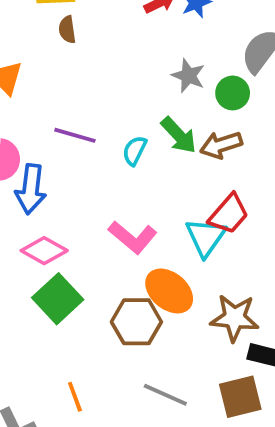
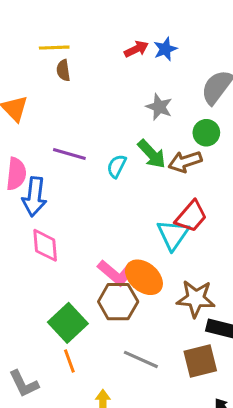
green circle: (233, 93) -> (206, 133), moved
pink L-shape: (133, 237) -> (117, 273), moved
pink diamond: (44, 251) -> (45, 245), turned 56
green square: (58, 299) -> (68, 323), moved

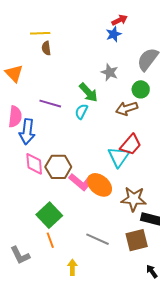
red arrow: (136, 49) -> (120, 20), moved
green arrow: (152, 154) -> (88, 92), moved
brown hexagon: (118, 302) -> (58, 167), moved

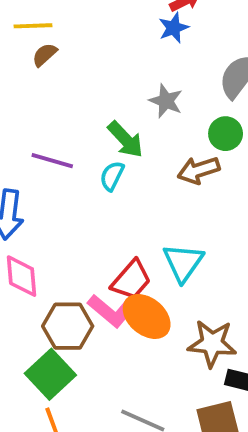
brown semicircle: (46, 48) -> (45, 55), turned 56
red trapezoid: (131, 145) -> (131, 280), moved
brown hexagon: (58, 167) -> (68, 326), moved

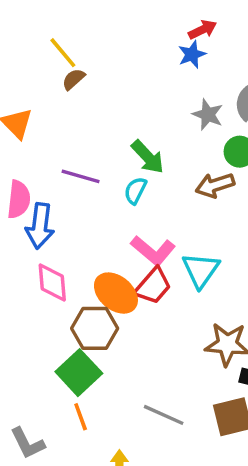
yellow line: (33, 26) -> (63, 53), turned 52
gray star: (166, 101) -> (208, 115), moved
pink L-shape: (112, 311) -> (153, 251), moved
orange ellipse: (147, 316) -> (116, 293), moved

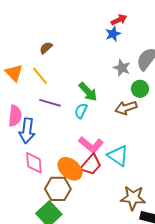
yellow line: (63, 53) -> (40, 76), moved
cyan triangle: (201, 270) -> (118, 156), turned -30

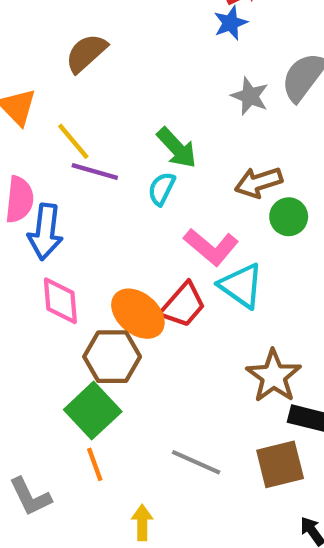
brown semicircle: (46, 48) -> (86, 53), size x1.5
yellow line: (40, 76) -> (73, 141), moved
green circle: (140, 89) -> (289, 217), moved
pink L-shape: (91, 145) -> (211, 247), moved
brown star: (133, 198) -> (274, 376), turned 30

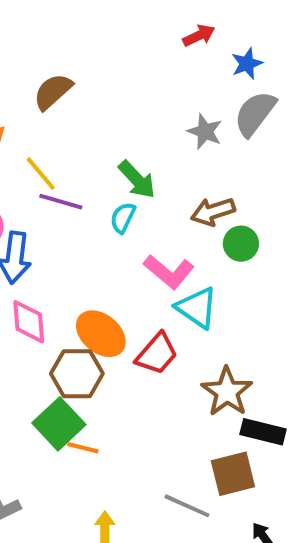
blue star: (231, 23) -> (247, 64), moved
red trapezoid: (183, 305) -> (157, 354), moved
gray line: (196, 462) -> (187, 506), moved
orange line: (95, 464) -> (83, 448), moved, turned -56

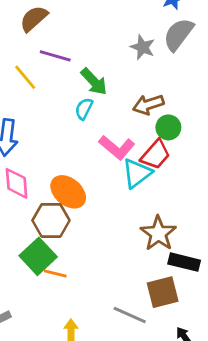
purple line: (61, 202) -> (55, 56), moved
cyan triangle: (197, 308) -> (137, 173), turned 48
red trapezoid: (157, 354) -> (155, 155), moved

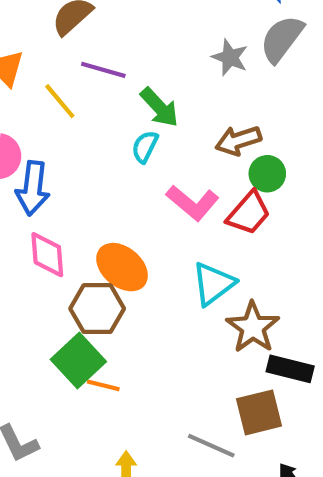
cyan triangle: (137, 173) -> (213, 284), moved

